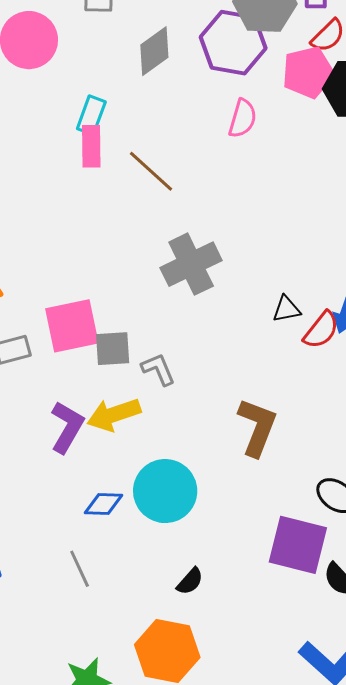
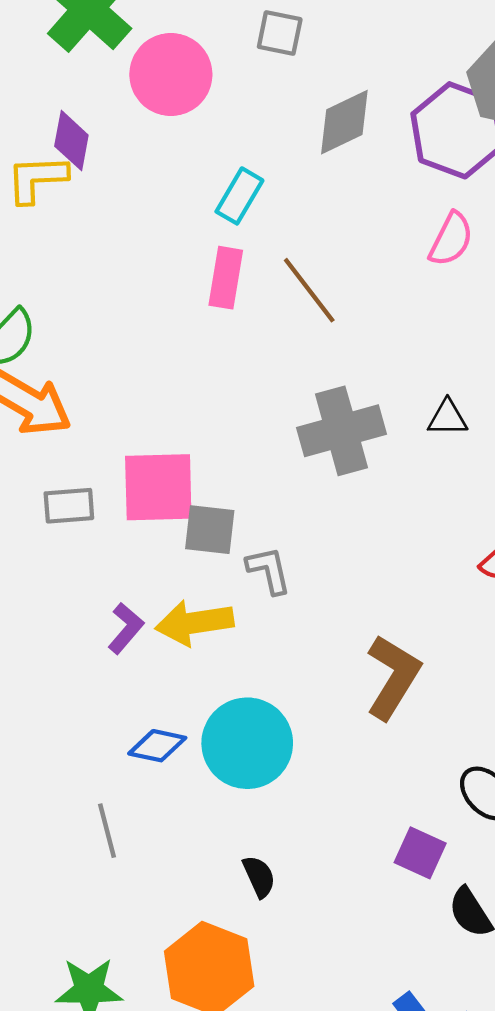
pink rectangle: (91, 146) -> (226, 278), moved
black triangle: (286, 309) -> (448, 418), moved
purple L-shape: (67, 427) -> (126, 628), size x0.7
purple square: (298, 545) -> (420, 853), size x0.6
black semicircle: (190, 581) -> (259, 876), turned -76

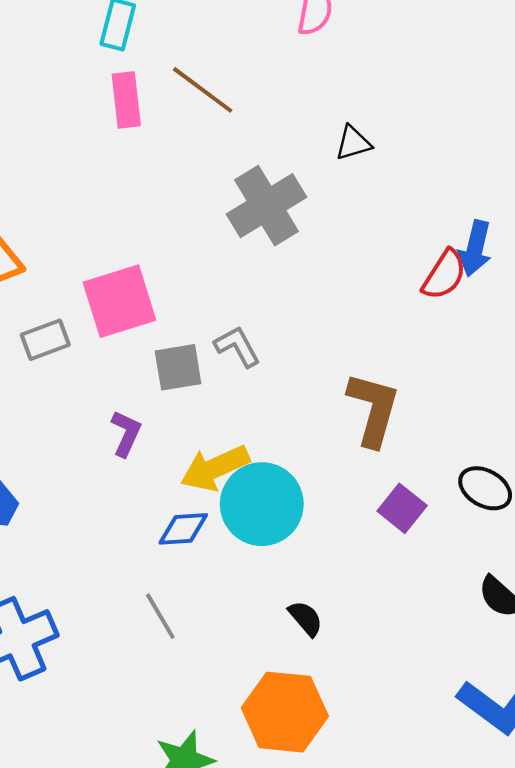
black triangle: (448, 418) -> (353, 143), moved
gray square: (210, 530) -> (178, 367), moved
yellow arrow: (194, 623) -> (215, 468), moved
purple square: (420, 853) -> (402, 508), moved, turned 30

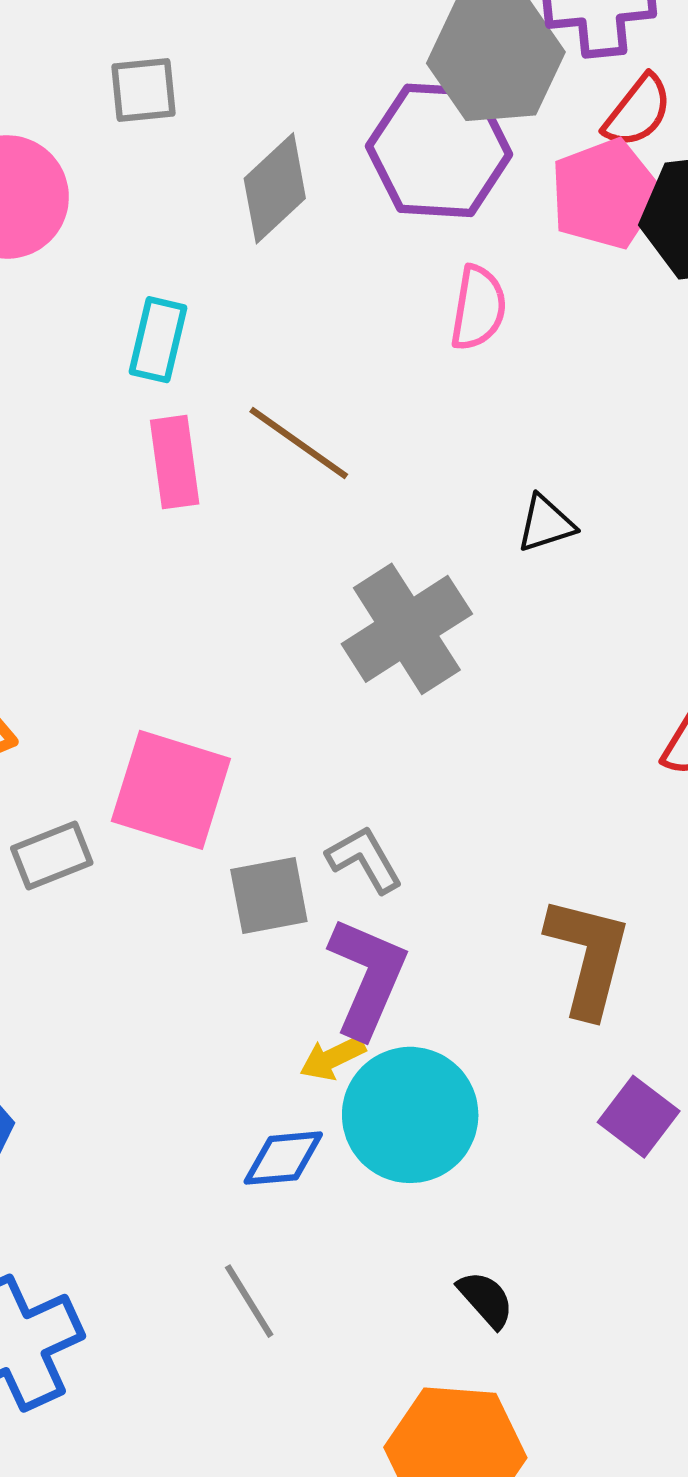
pink square: (119, 301) -> (171, 790), turned 36
purple L-shape: (126, 433) -> (368, 977), moved, size x1.6
yellow arrow: (215, 468) -> (333, 1058), size x0.6

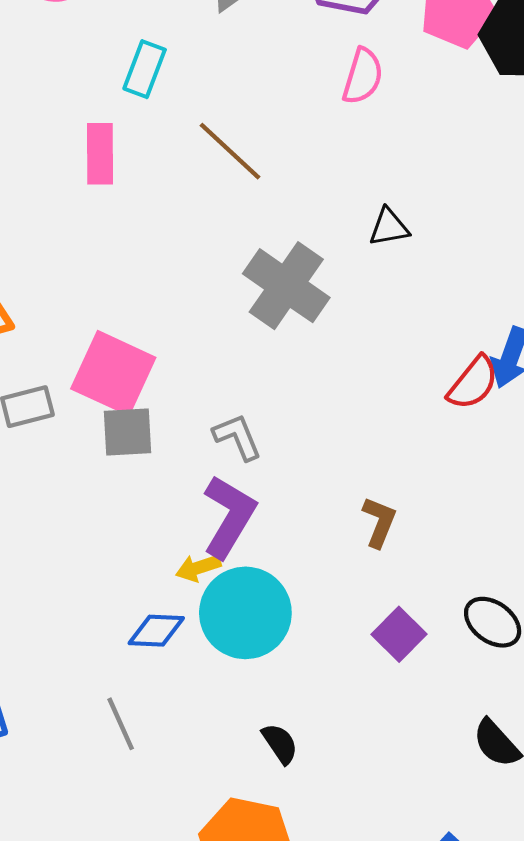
pink rectangle: (175, 462) -> (100, 154), moved
gray cross: (407, 629) -> (286, 286), turned -30
gray square: (269, 895) -> (128, 432), moved
brown L-shape: (588, 956) -> (379, 522), size x0.6

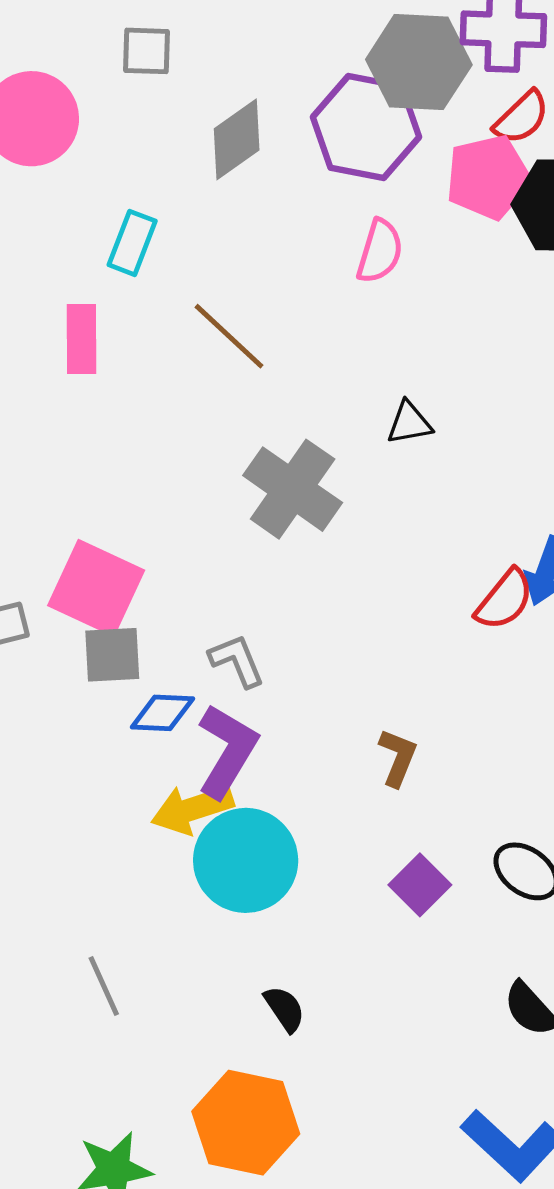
yellow arrow: (198, 568) -> (192, 809), size x1.6
blue diamond: (156, 631) -> (162, 713), moved

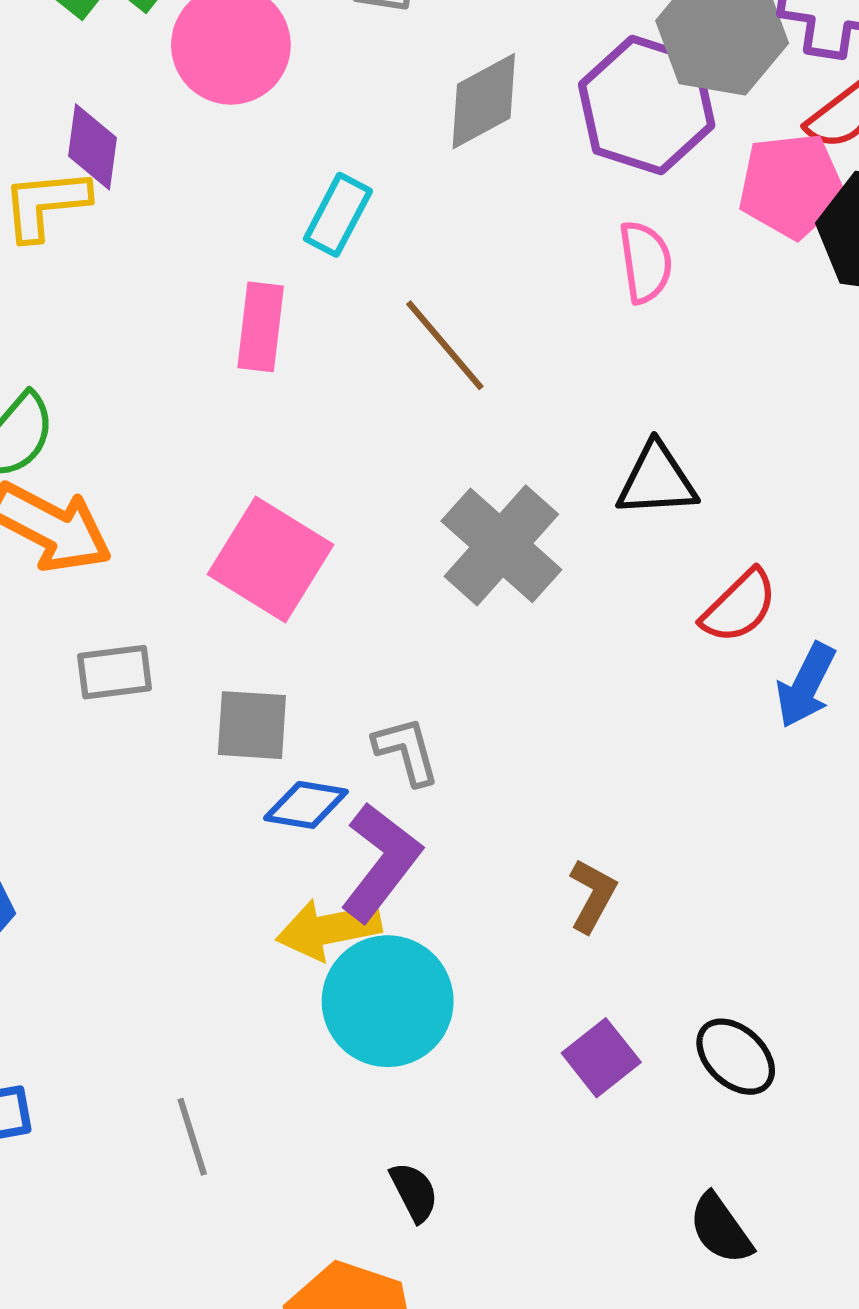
pink semicircle: (380, 251) -> (645, 262), turned -32
black triangle: (409, 423) -> (657, 480), size x1.4
pink square: (96, 588) -> (270, 559), moved
red semicircle: (505, 600) -> (739, 606), moved

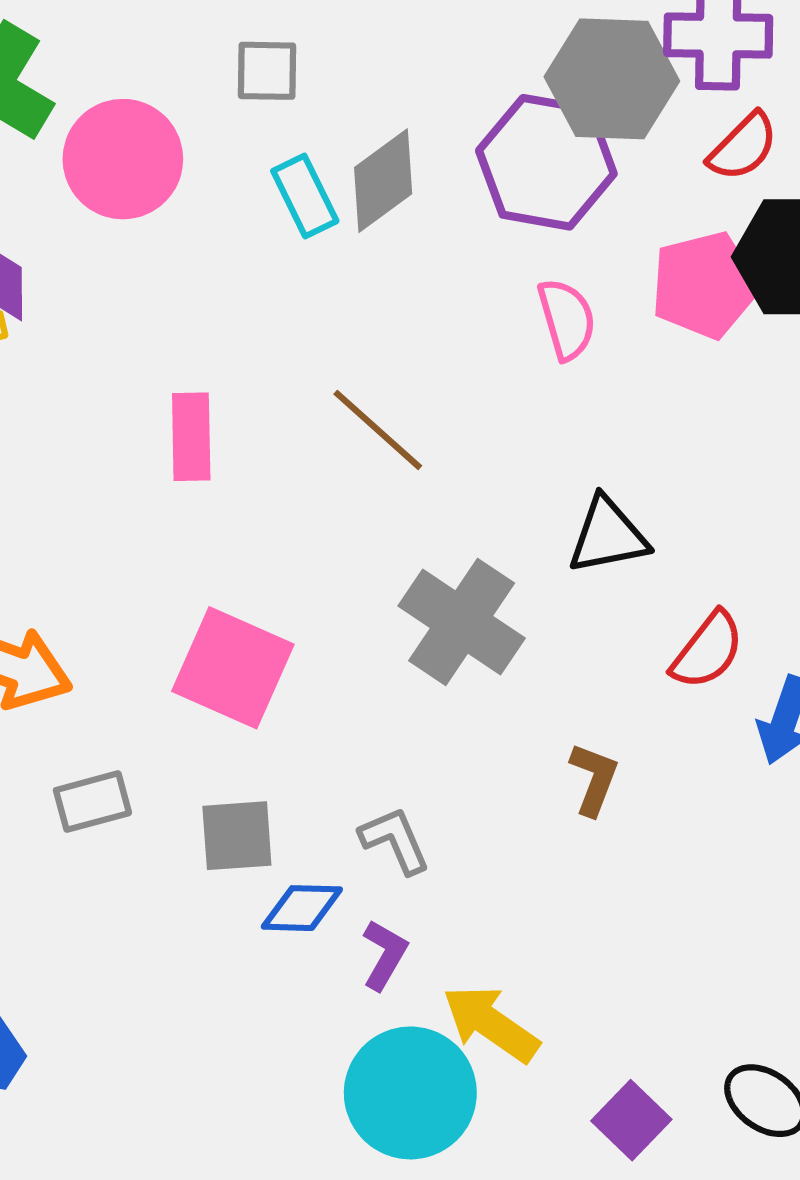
pink pentagon: (792, 186) -> (705, 285), moved
cyan rectangle: (338, 215) -> (305, 196), moved, turned -46
purple L-shape: (381, 862) -> (385, 955), size x0.6
brown L-shape: (593, 896) -> (594, 779), moved
yellow arrow: (329, 929) -> (491, 1024), moved, turned 54

